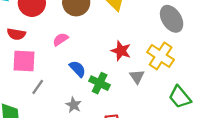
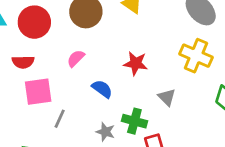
red star: (121, 51) -> (136, 63), moved
gray triangle: (137, 77) -> (167, 97), moved
green cross: (100, 83) -> (134, 121), moved

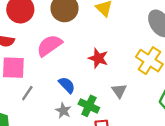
pink semicircle: (76, 58) -> (49, 45), size x1.6
blue semicircle: (102, 89) -> (67, 85), moved

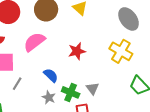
red star: (98, 58) -> (77, 51), turned -30
gray triangle: (119, 91) -> (92, 89), moved

